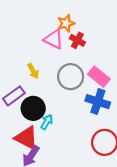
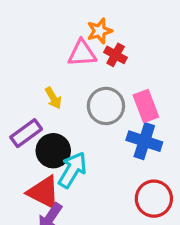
pink triangle: (54, 39) -> (82, 53), turned -30
pink rectangle: (99, 77) -> (146, 106), turned 30
cyan arrow: (47, 122) -> (72, 170), size x1.6

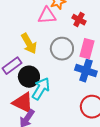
red cross: (116, 55) -> (79, 20), moved
yellow arrow: (53, 98) -> (29, 44), size x1.5
pink rectangle: (146, 106) -> (87, 49), turned 36

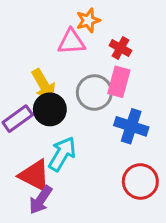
pink rectangle: (87, 49) -> (119, 82), moved
black circle: (29, 77) -> (50, 109), moved

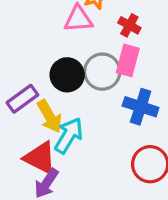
yellow arrow: (44, 85) -> (50, 116), moved
black circle: (50, 109) -> (67, 75), moved

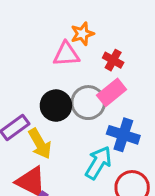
pink rectangle: (128, 60) -> (112, 92), turned 36
cyan arrow: (69, 135) -> (98, 163), moved

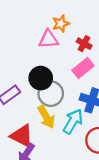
gray circle: (88, 103) -> (51, 94), moved
yellow arrow: (40, 144) -> (46, 117), moved

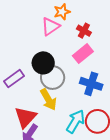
pink triangle: (48, 39) -> (50, 26), turned -30
cyan arrow: (73, 121) -> (76, 121), moved
red triangle: (22, 136) -> (25, 117), turned 45

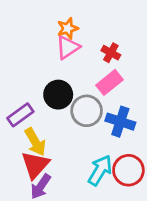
orange star: (62, 12) -> (68, 28), moved
gray circle: (53, 78) -> (87, 111), moved
yellow arrow: (48, 99) -> (35, 142), moved

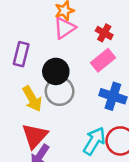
gray circle: (87, 111) -> (60, 91), moved
purple rectangle: (20, 115) -> (21, 54), moved, turned -40
yellow arrow: (35, 142) -> (32, 99), moved

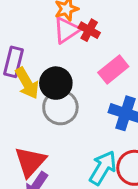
red cross: (104, 33) -> (89, 30), moved
yellow arrow: (32, 99) -> (27, 83), moved

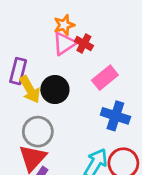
gray circle: (60, 107) -> (38, 132), moved

